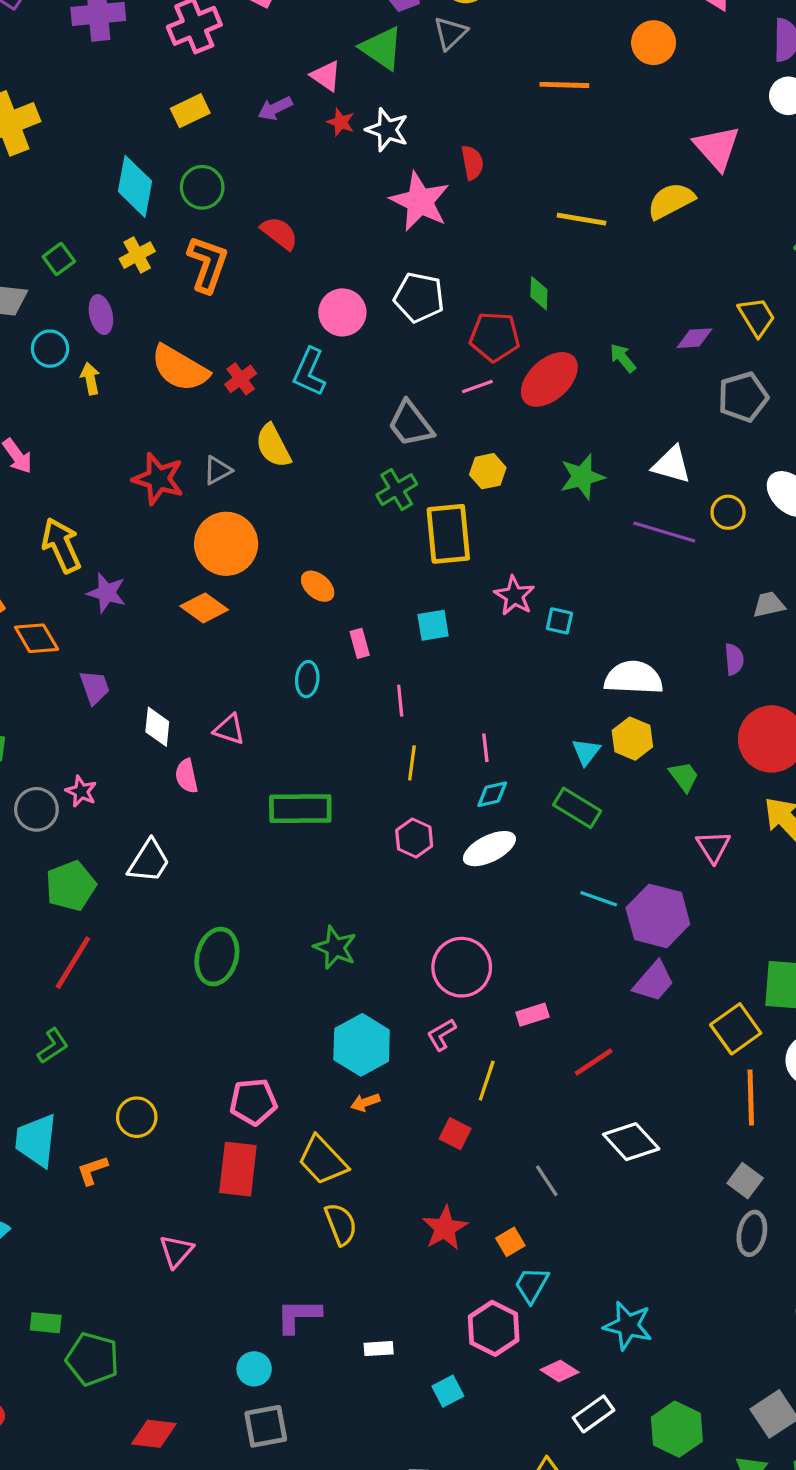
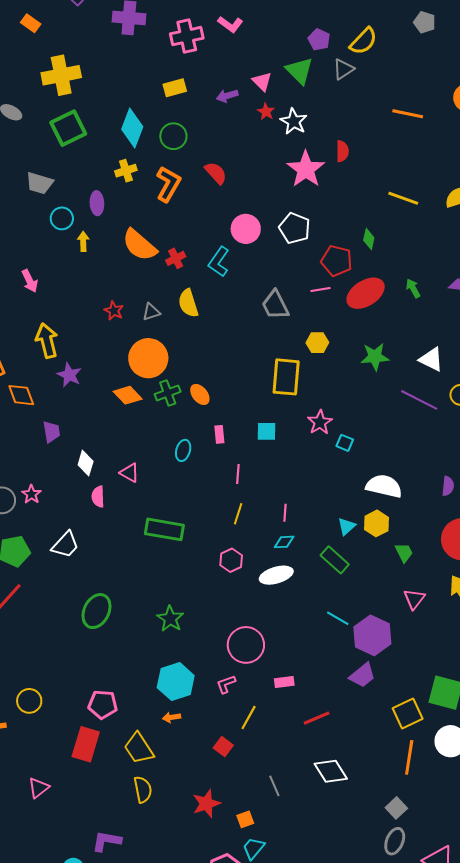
green square: (59, 259) -> (68, 128), moved, size x1.8
red star: (158, 479) -> (114, 311), size x0.6
green cross: (397, 490) -> (168, 393), moved

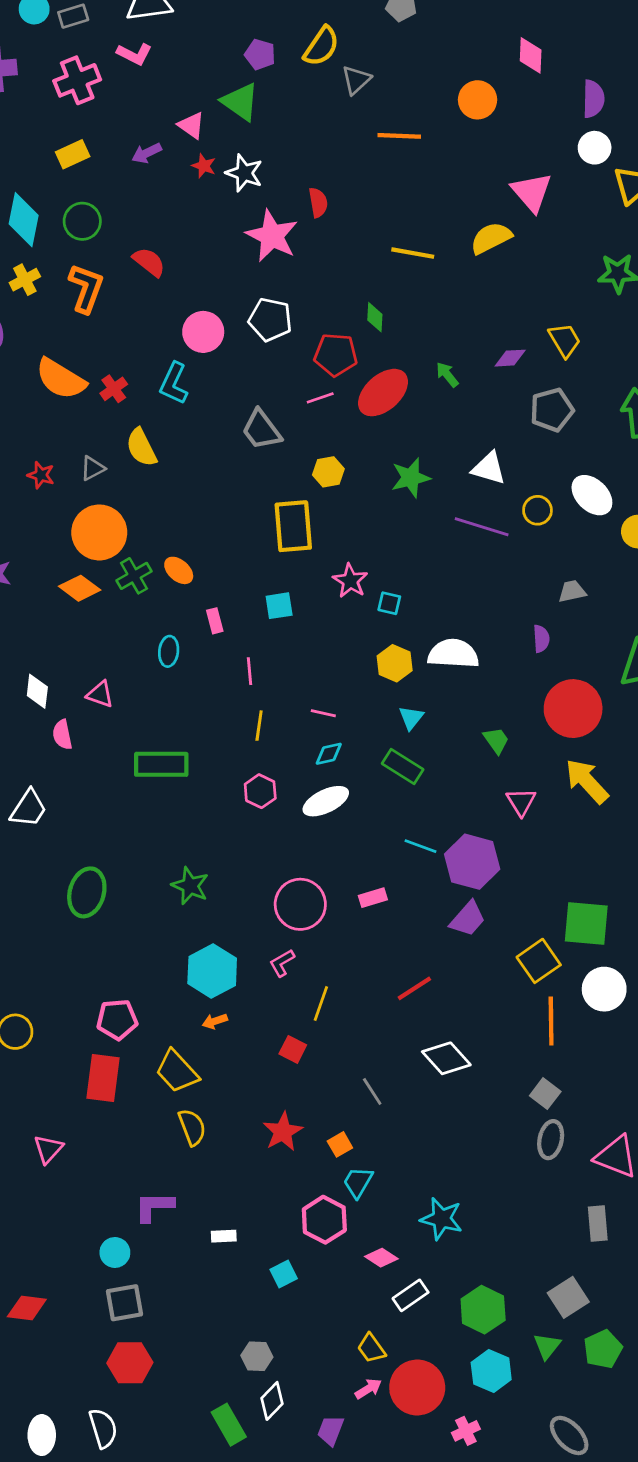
gray triangle: (343, 69) -> (356, 80), moved
pink line: (285, 513) -> (323, 713), turned -72
yellow hexagon: (377, 523) -> (395, 663), moved
pink rectangle: (284, 682) -> (373, 898), moved

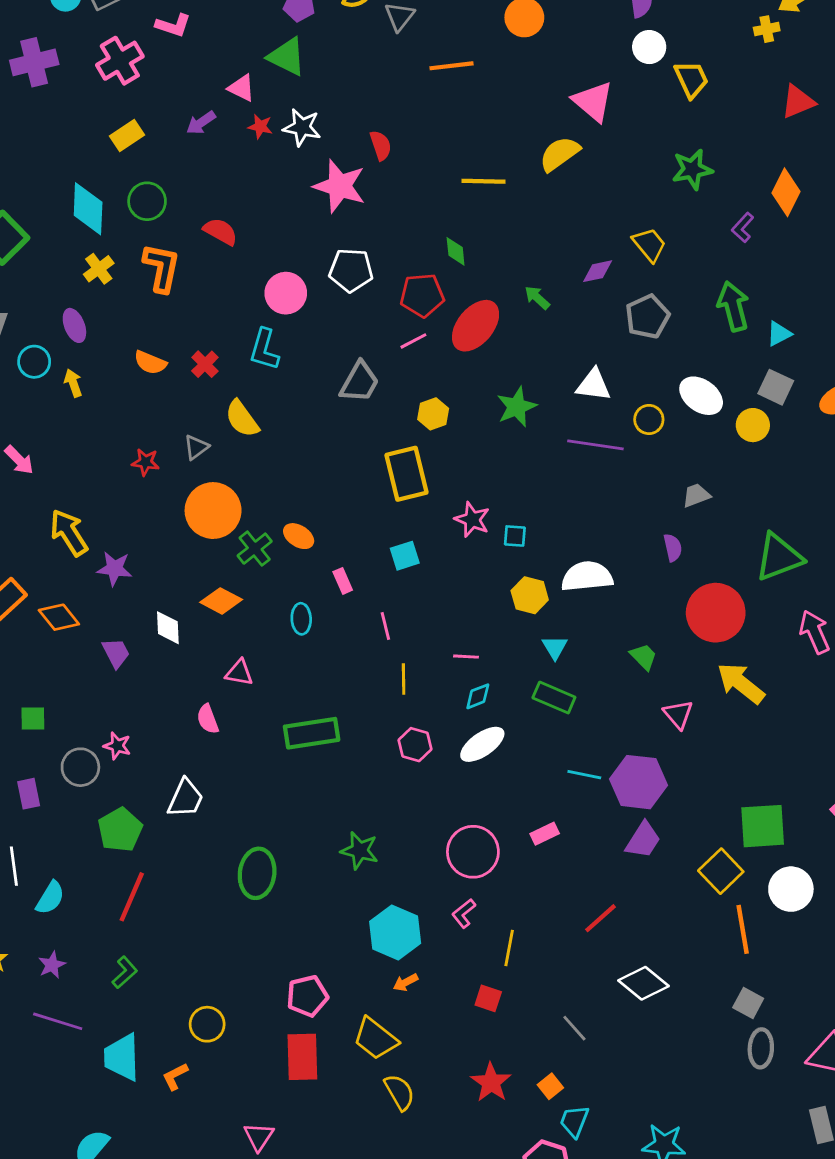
orange semicircle: (61, 379) -> (150, 363), size x0.6
gray trapezoid: (261, 430) -> (360, 382), turned -105
orange diamond: (80, 588) -> (221, 601), moved
white diamond: (37, 691) -> (168, 628), moved

